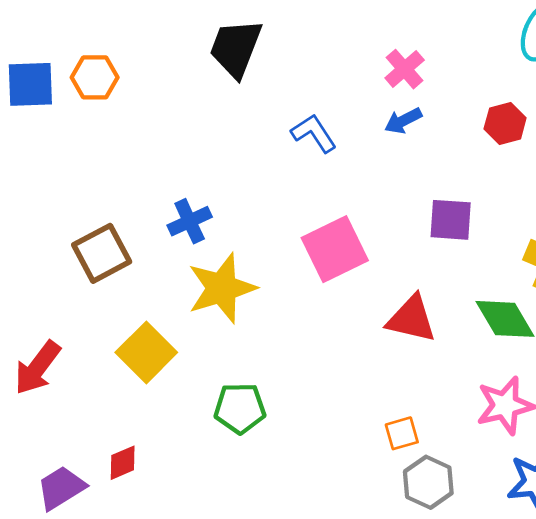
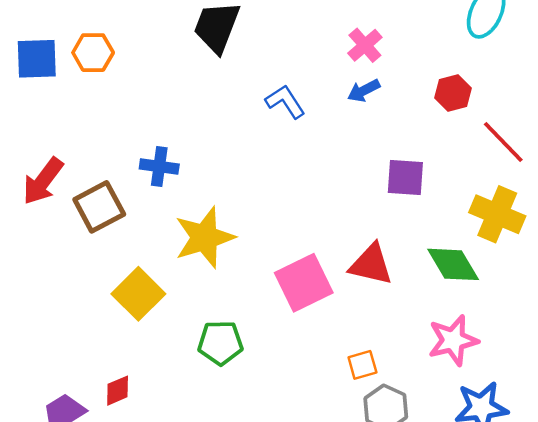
blue cross: (190, 221) -> (159, 166), moved, turned 33
pink square: (335, 249) -> (304, 283), moved
red arrow: (37, 368) -> (43, 181), moved

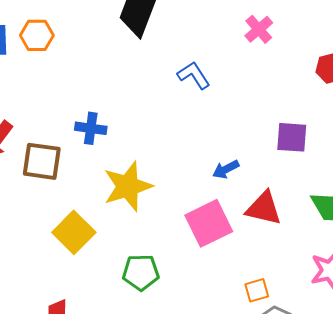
blue arrow: (364, 91) -> (226, 169), moved
brown square: (99, 207) -> (42, 161), turned 36

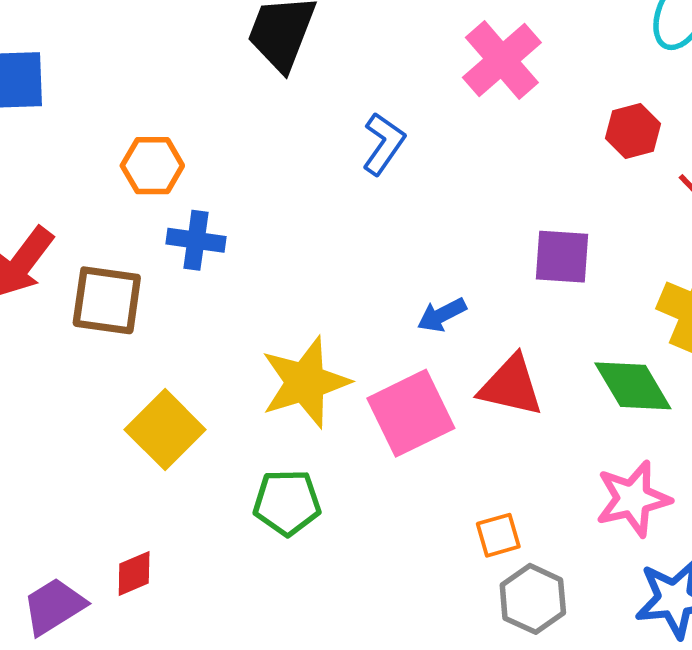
pink cross: (259, 29) -> (502, 60), size x1.5
orange hexagon: (37, 35) -> (152, 166), moved
blue L-shape: (194, 75) -> (384, 144), turned 68
yellow star: (128, 186) -> (305, 382), moved

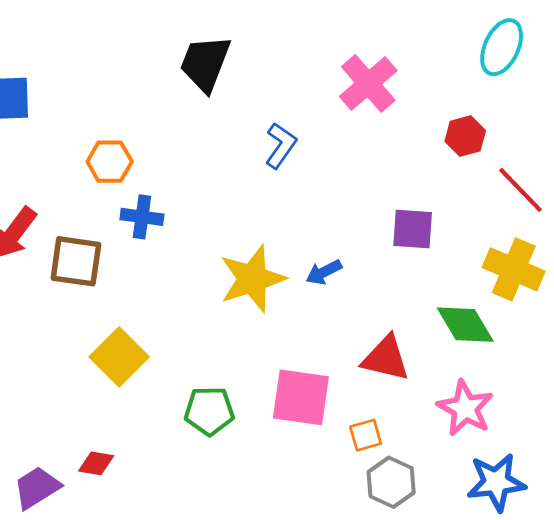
yellow star: (305, 382) -> (252, 279), moved
red triangle: (511, 386) -> (386, 358), moved
pink square: (411, 413) -> (301, 397), moved, turned 34
pink star: (633, 499) -> (465, 408), turned -30
red diamond: (134, 573) -> (96, 463), turned 33

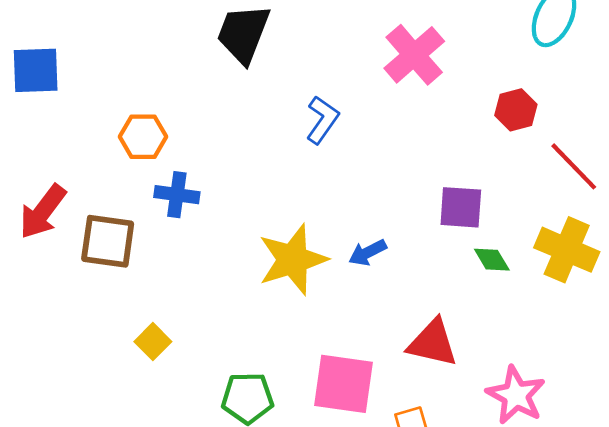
green diamond: (465, 325) -> (492, 260), moved, size x0.6
yellow square: (119, 357) -> (153, 342), size x0.6

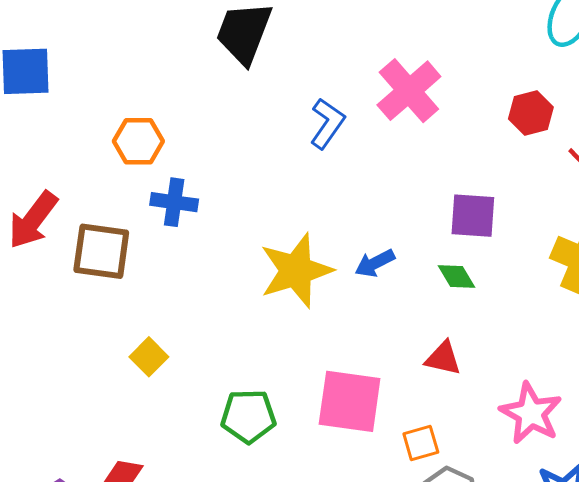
pink cross: (414, 55) -> (409, 91), moved
green diamond: (492, 260) -> (457, 277), moved
red triangle: (433, 343) -> (443, 358), size x0.7

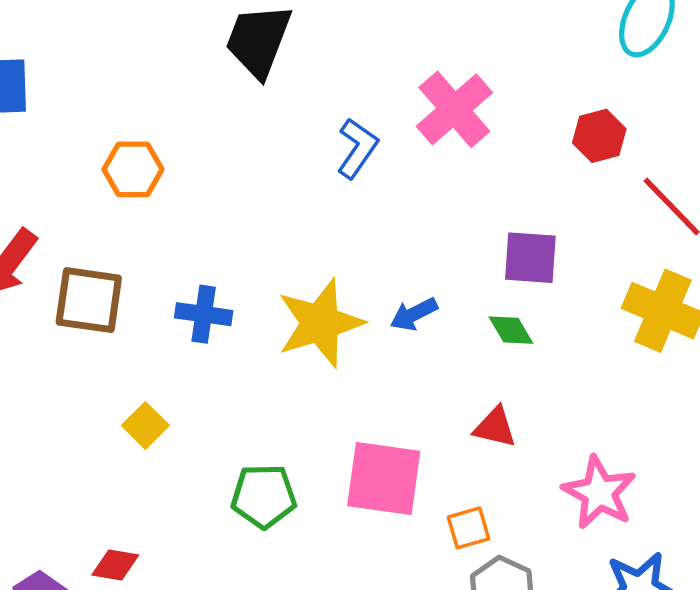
blue cross: (174, 202) -> (204, 314), moved

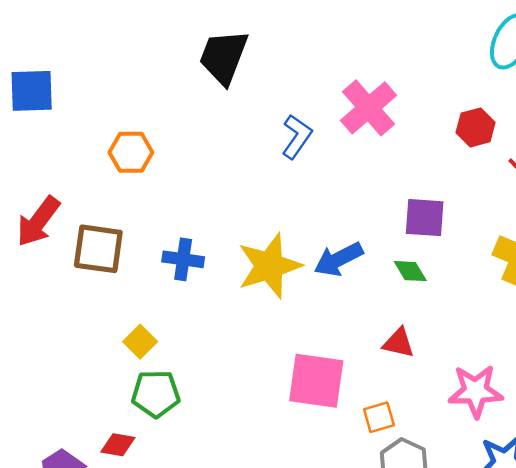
blue arrow: (414, 314) -> (338, 259), size x1.4
pink star: (599, 493) -> (476, 391), turned -30
green pentagon: (264, 496) -> (156, 394), moved

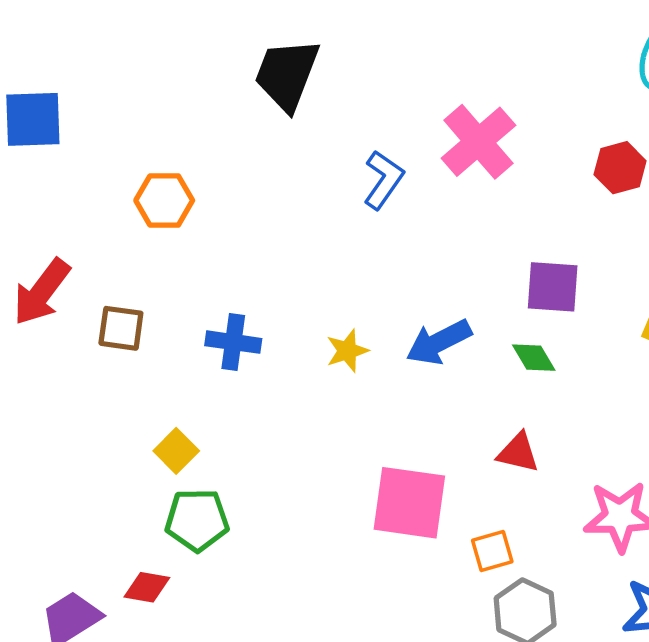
brown square: (98, 249) -> (121, 328), size x0.7
yellow star: (269, 266) -> (347, 351), size x0.5

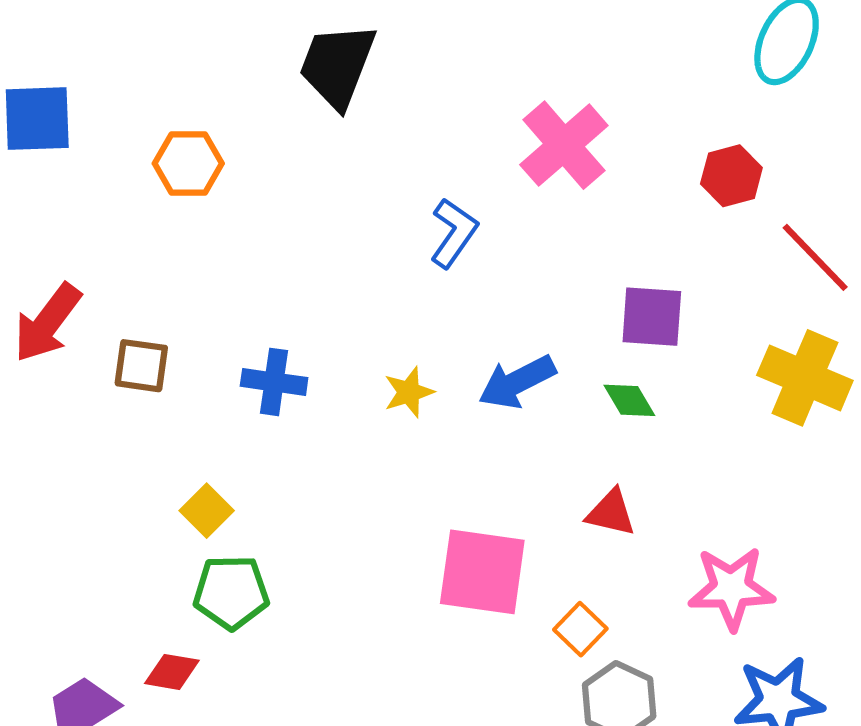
blue L-shape: (383, 180) -> (454, 233), moved
orange hexagon: (164, 200) -> (188, 163), moved
orange square: (492, 551) -> (580, 629), turned -30

